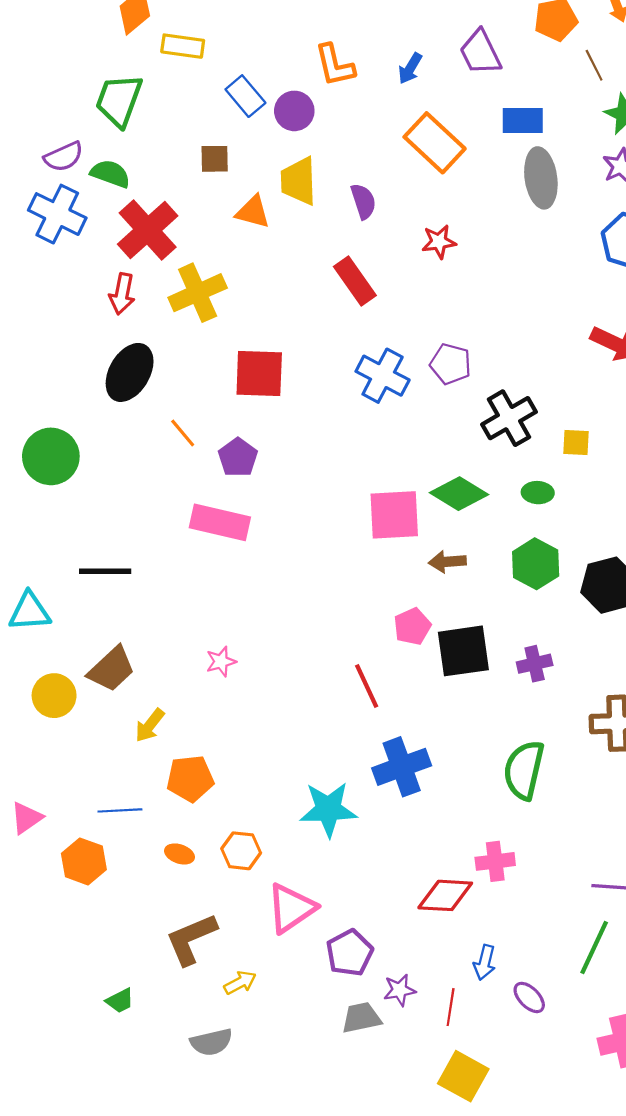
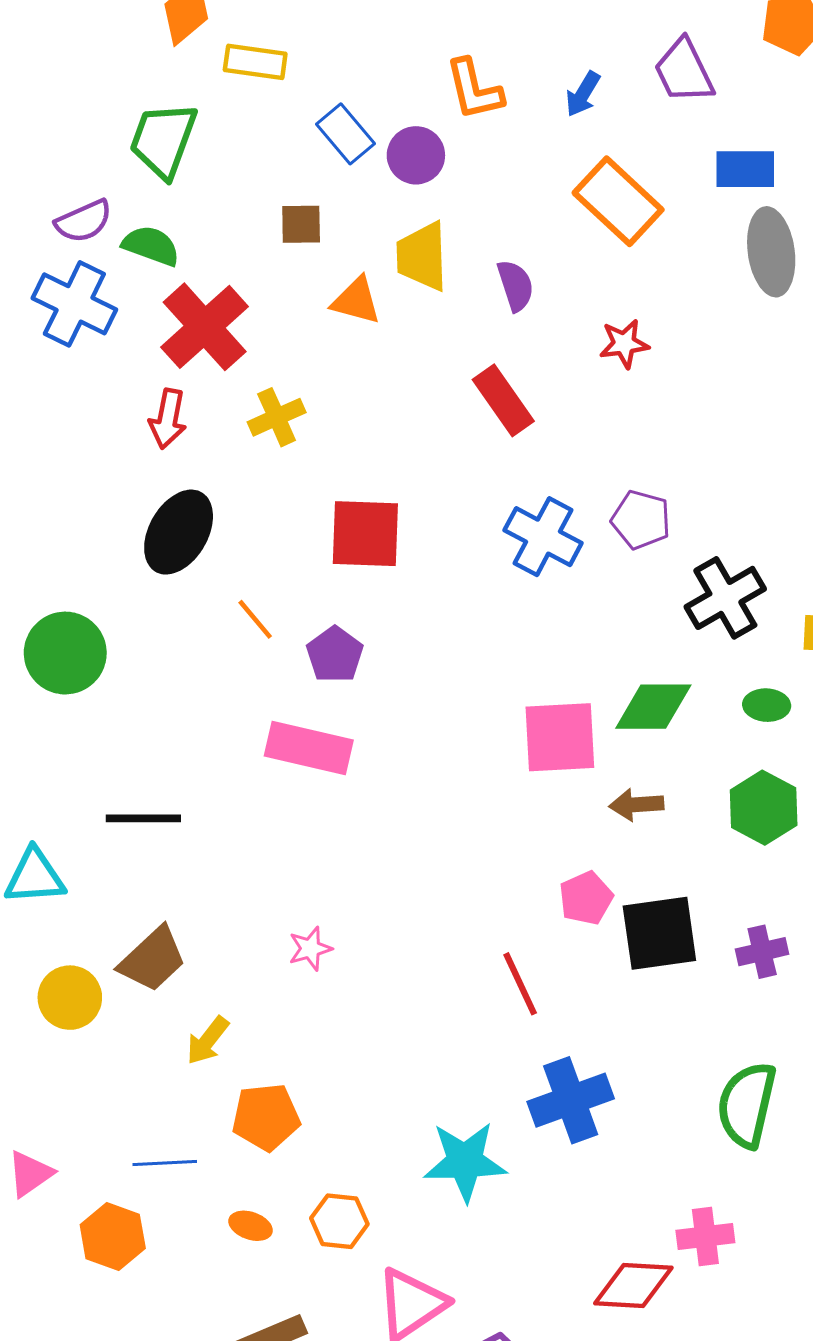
yellow cross: (198, 293) -> (277, 417), size x0.7
green diamond: (459, 494) -> (653, 707), turned -32

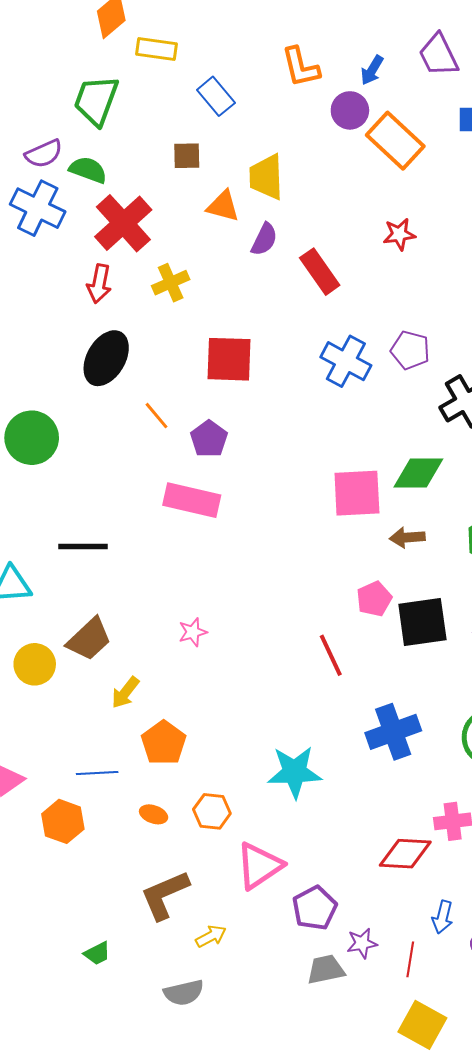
purple circle: (416, 155) -> (350, 110), moved
purple semicircle: (515, 285) -> (264, 239), moved, turned 44
blue cross: (571, 1100) -> (393, 732), moved
orange pentagon: (266, 1117) -> (164, 743), turned -30

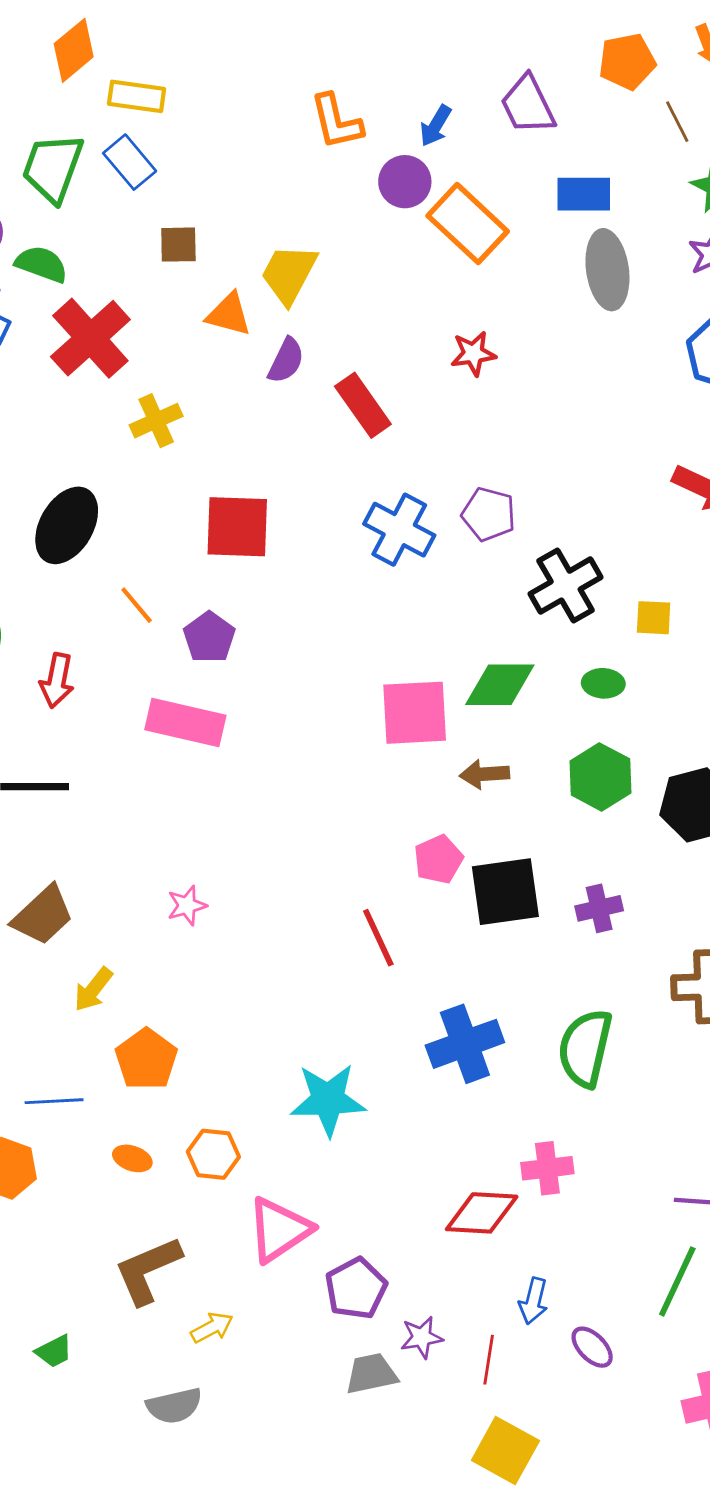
blue rectangle: (216, 96) -> (130, 162), moved
yellow trapezoid: (266, 177) -> (289, 274), turned 30
red arrow: (99, 284) -> (57, 681), moved

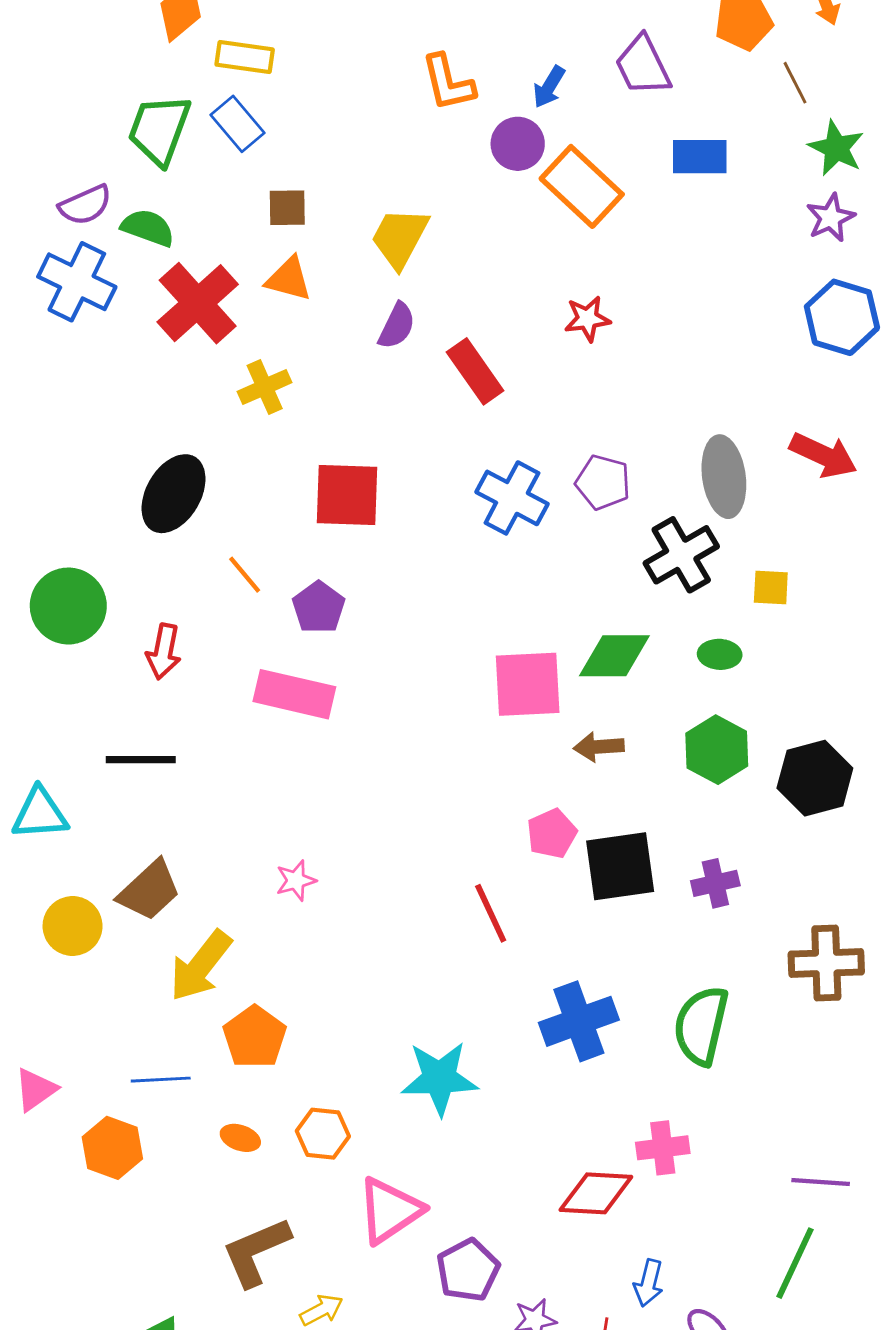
gray ellipse: (607, 270) -> (724, 477), moved
orange triangle: (229, 314) -> (289, 279), moved
yellow arrow: (93, 989) -> (201, 966), size x1.6

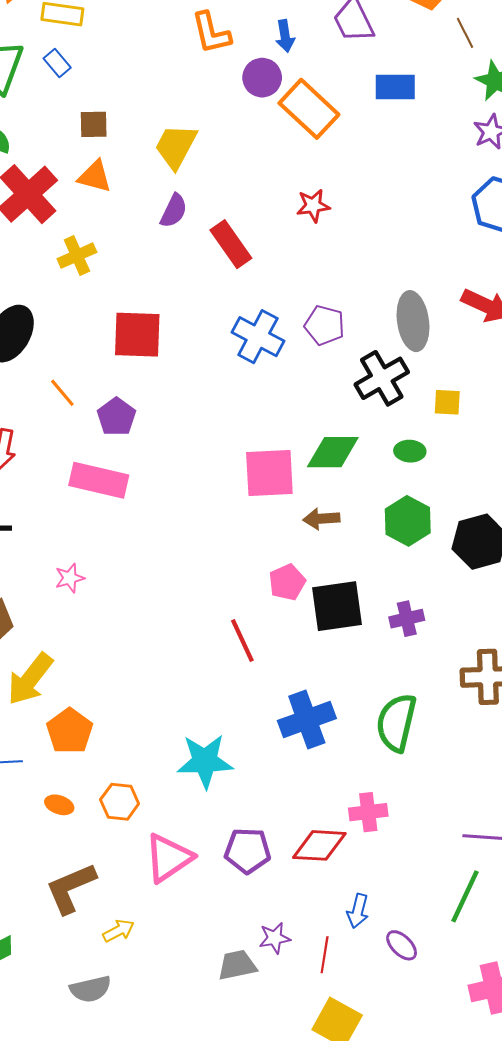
blue arrow: (549, 87) -> (285, 36), turned -40
blue rectangle: (238, 124) -> (57, 63), size x0.7
pink star: (296, 880) -> (70, 578), moved
purple pentagon: (468, 1270) -> (248, 851), moved, turned 30

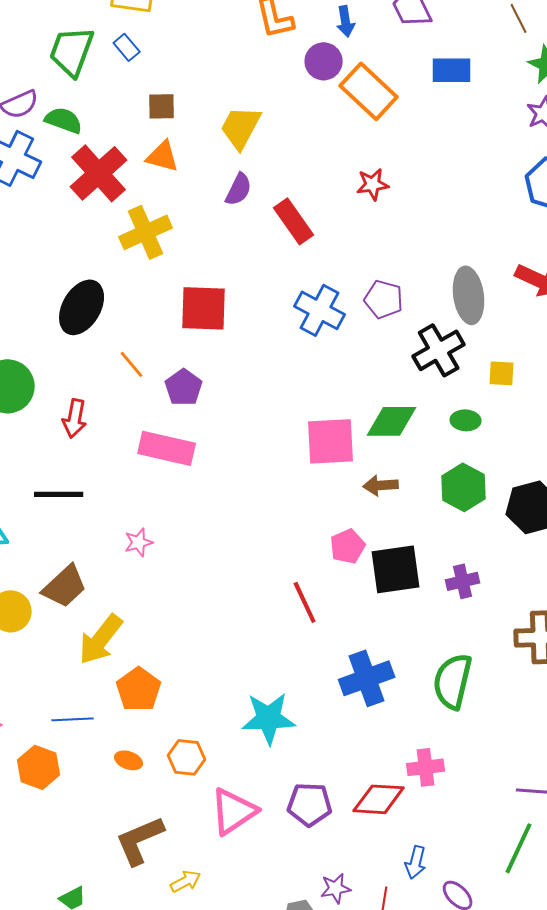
yellow cross: (77, 256) -> (146, 232), size x1.4

